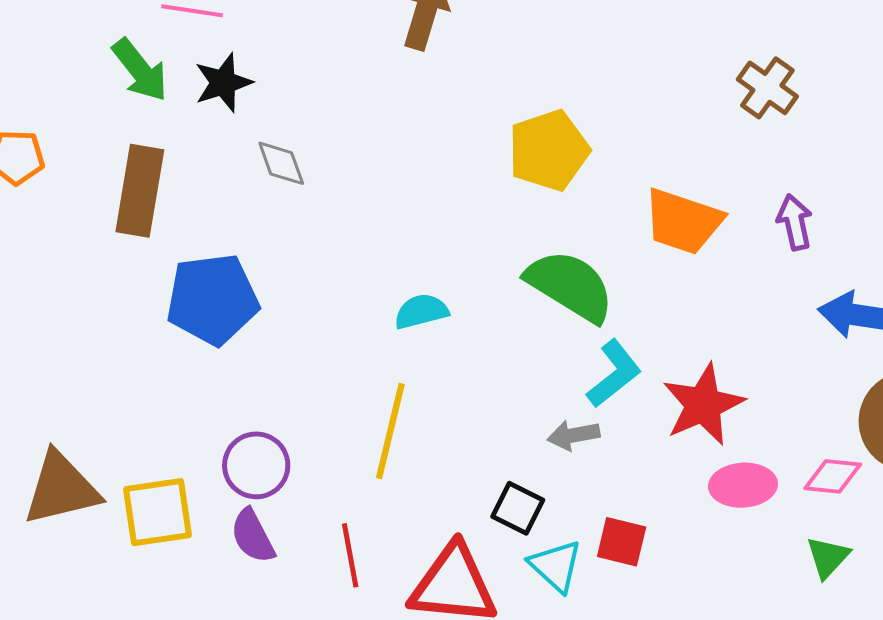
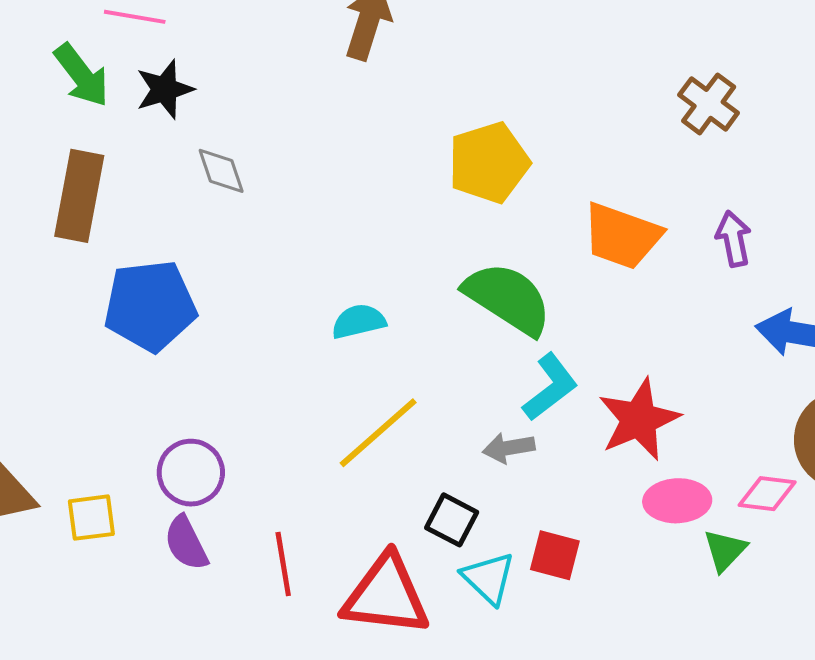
yellow line: (390, 431) -> (378, 433), moved, turned 34
yellow square: (158, 512) -> (91, 518), size x0.7
green triangle: (828, 557) -> (725, 550), moved

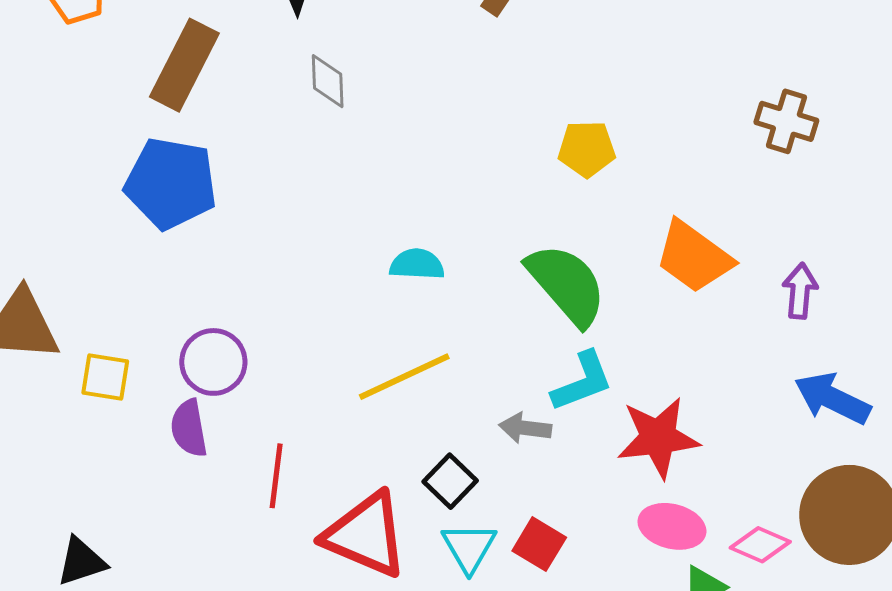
brown cross: (709, 104) -> (786, 121), moved, turned -36
yellow pentagon: (489, 163) -> (587, 149), size x0.7
blue pentagon: (150, 306) -> (171, 183), moved

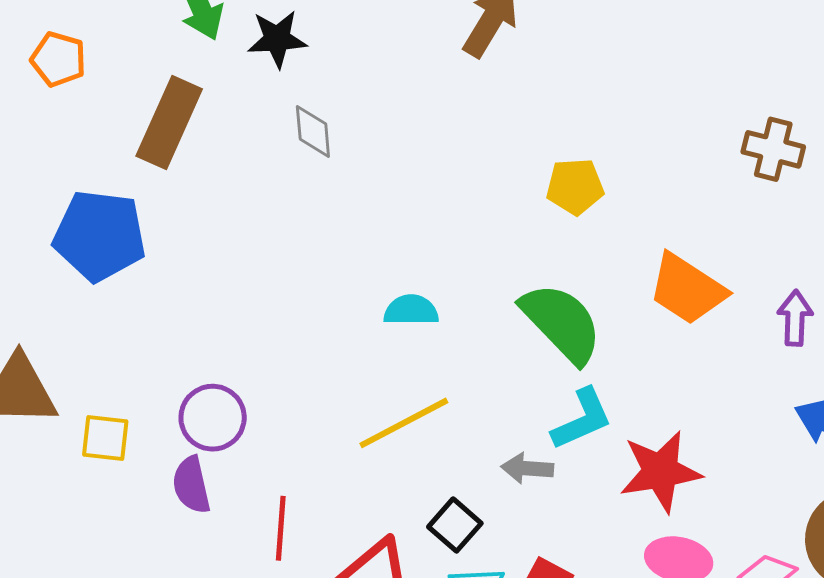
blue pentagon: (171, 183) -> (100, 236), moved

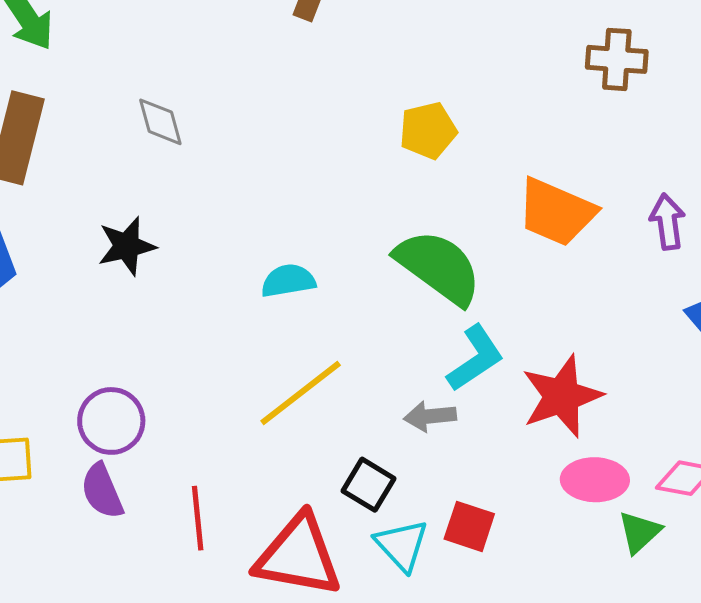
black star: (277, 39) -> (127, 246), moved

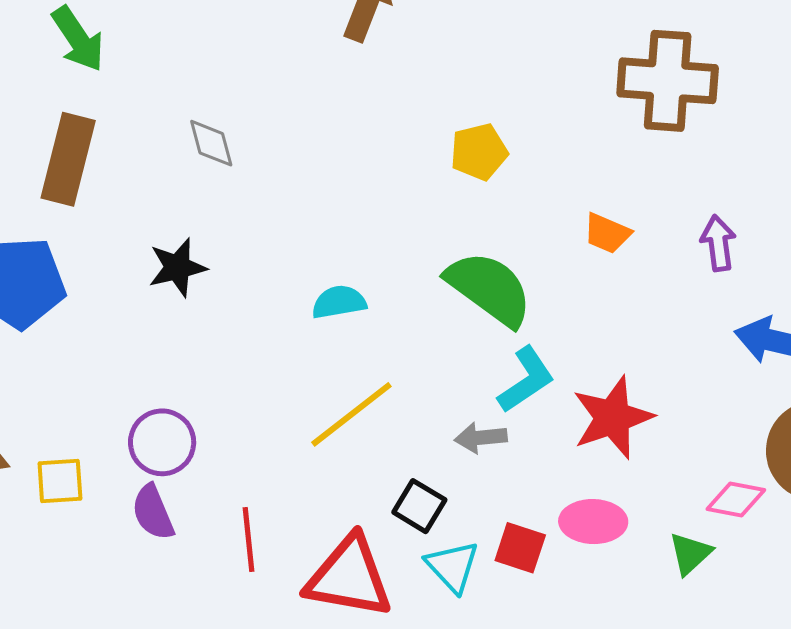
brown cross: (617, 59) -> (668, 81), size x1.6
orange trapezoid: (556, 212) -> (607, 233), size x0.6
pink ellipse: (595, 480) -> (593, 522), moved

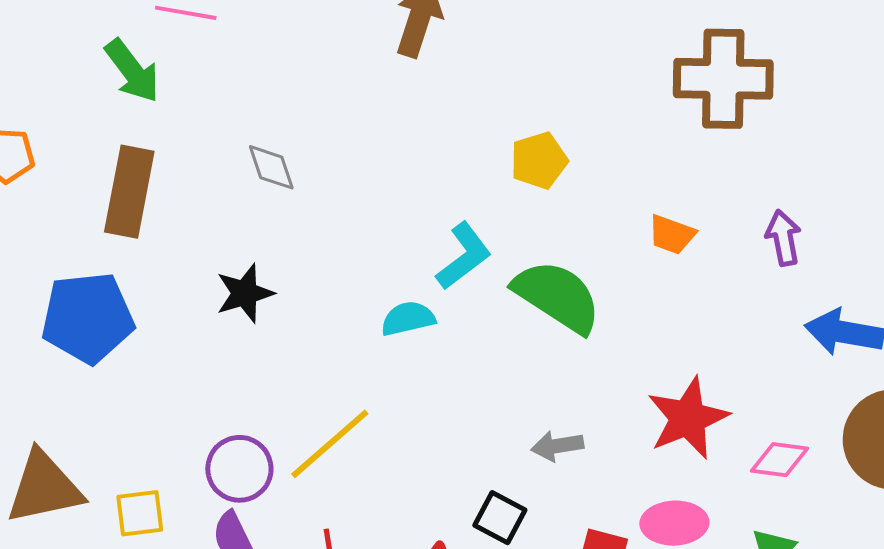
cyan L-shape: (526, 380) -> (464, 256), moved
yellow line: (351, 414) -> (330, 444), moved
pink diamond: (736, 500) -> (780, 460), moved

